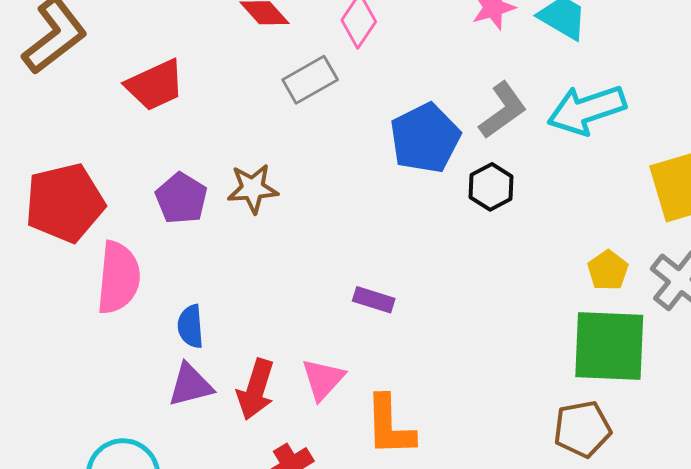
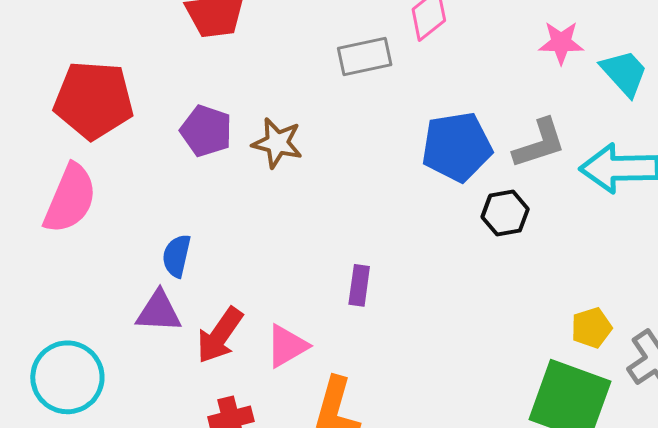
purple pentagon: (181, 198) -> (206, 131), turned -30
pink semicircle: (118, 278) -> (70, 199), moved
purple rectangle: (374, 300) -> (359, 285), turned 63

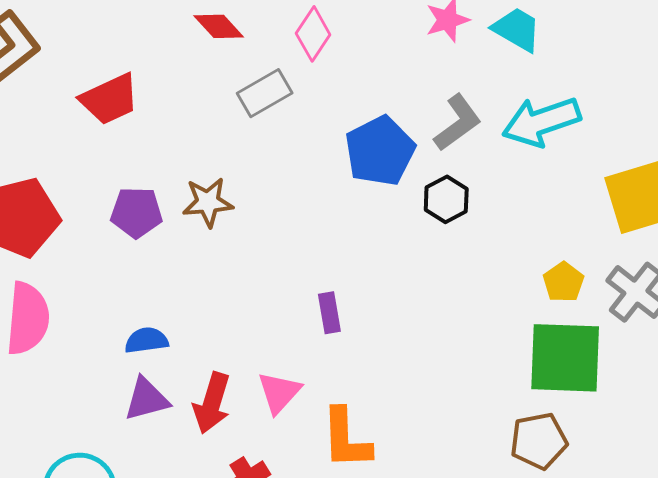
blue semicircle: (177, 256) -> (146, 340), turned 87

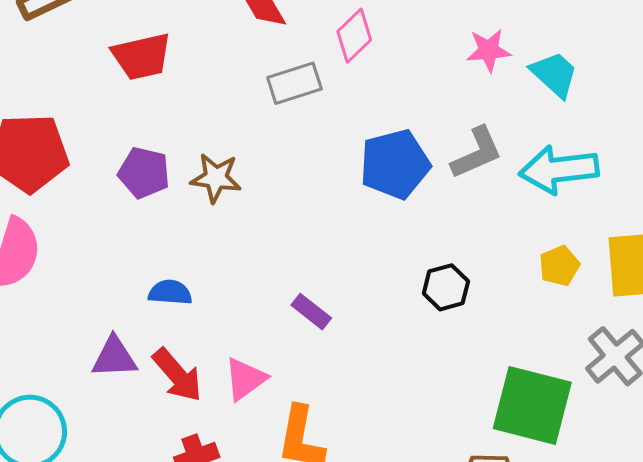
black hexagon: (446, 199) -> (446, 287), moved
yellow pentagon: (563, 282) -> (559, 266), moved
purple rectangle: (329, 313) -> (311, 312), turned -54
blue semicircle: (146, 340) -> (170, 292), moved
red arrow: (212, 403) -> (177, 375), turned -70

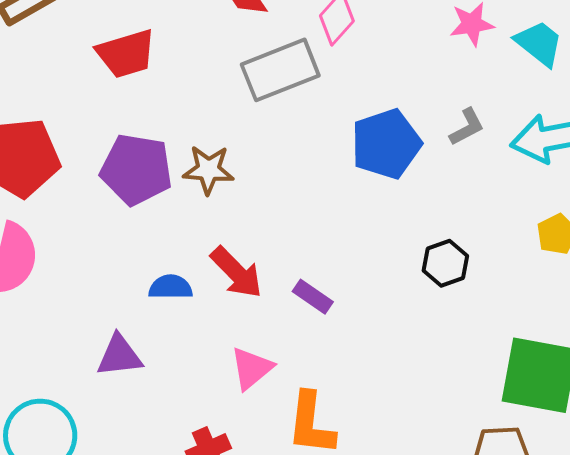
gray rectangle: (294, 83) -> (280, 70), size x1.4
gray L-shape: (477, 153) -> (467, 127), size x0.7
purple pentagon: (144, 173) -> (136, 169), size x1.4
red arrow: (177, 375) -> (236, 272), moved

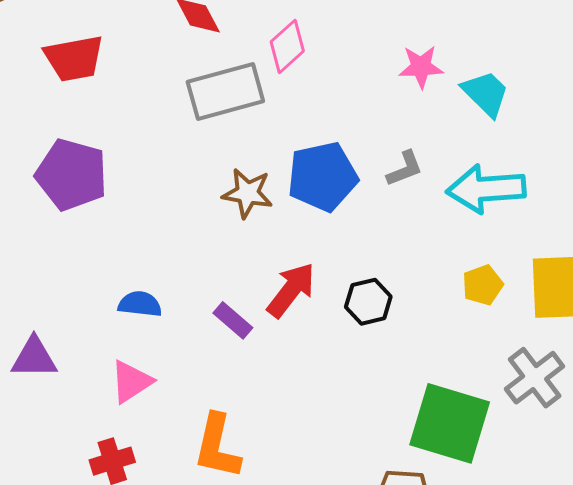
brown star: (208, 170) -> (248, 193), moved
red arrow: (236, 272) -> (291, 290), moved, turned -104
blue semicircle: (171, 287) -> (140, 304), moved
pink triangle: (251, 368) -> (131, 382), moved

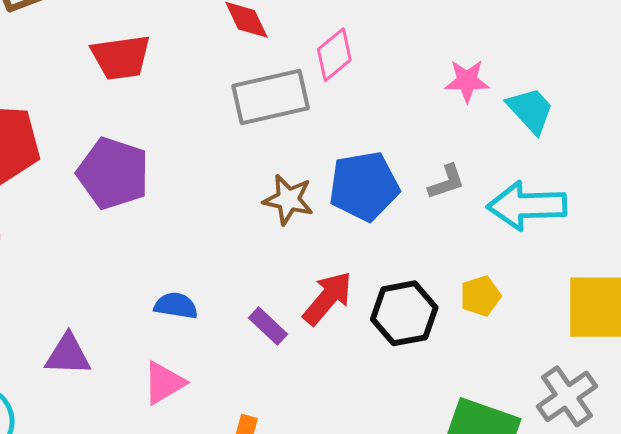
yellow pentagon: (483, 285) -> (480, 296), moved
black hexagon: (368, 302) -> (404, 313), size x1.4

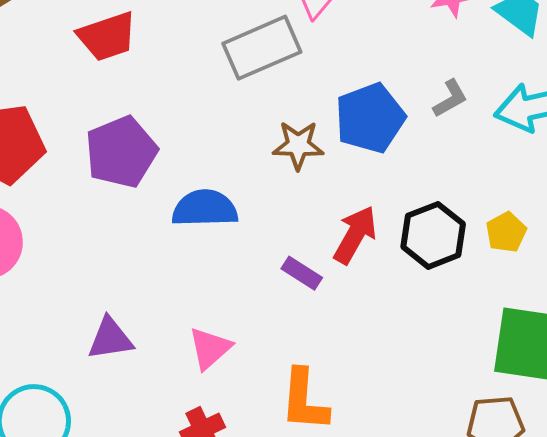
purple pentagon: (113, 173) -> (121, 152), turned -30
yellow pentagon: (480, 296) -> (506, 232), moved
blue semicircle: (176, 306) -> (205, 208), moved, size x1.5

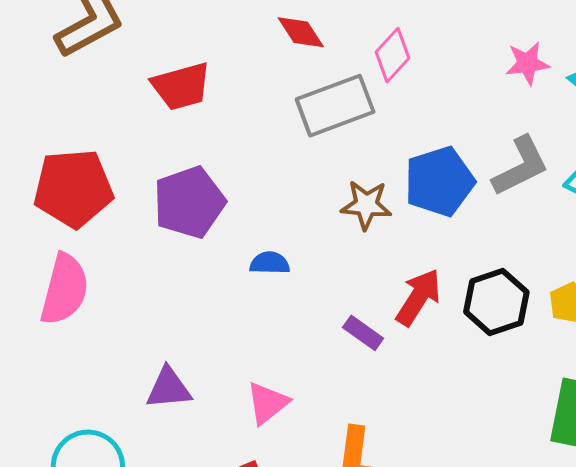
gray L-shape: (450, 99) -> (521, 166), size x1.6
blue semicircle: (205, 208) -> (270, 263), size x0.6

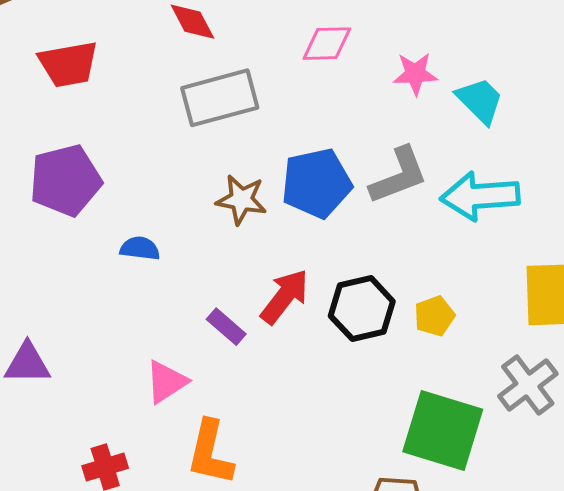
pink diamond: (393, 55) -> (327, 44), moved, turned 40
pink triangle: (267, 403) -> (166, 382), moved

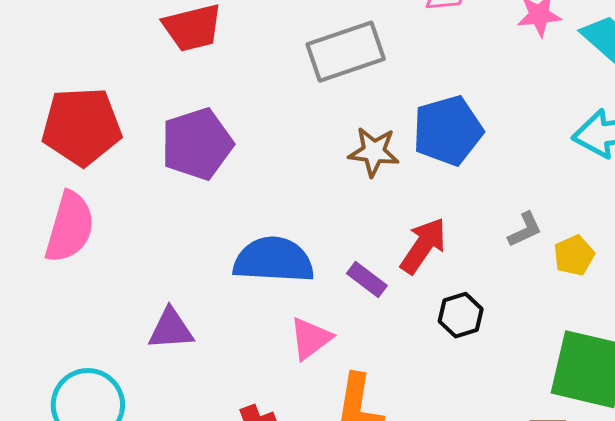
gray L-shape: (399, 176) -> (525, 230), moved, size x0.6
blue semicircle: (140, 248) -> (274, 260), moved, size x2.0
black hexagon: (362, 309) -> (461, 315), moved, size x0.7

